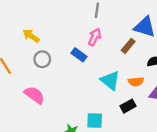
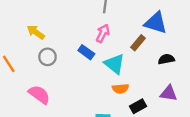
cyan triangle: (110, 80) -> (115, 64), moved
orange semicircle: (136, 82) -> (120, 89), moved

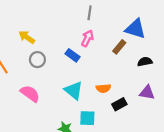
cyan triangle: (115, 64) -> (74, 90), moved

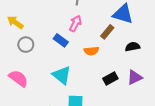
orange semicircle: (103, 88) -> (91, 51), moved
purple triangle: (147, 93) -> (135, 77), turned -35
black rectangle: (119, 104) -> (110, 78), moved

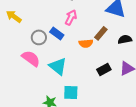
brown rectangle: (107, 32) -> (101, 33), moved
gray circle: (26, 45) -> (39, 37), moved
pink semicircle: (18, 78) -> (31, 58), moved

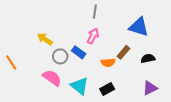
yellow arrow: (14, 16) -> (45, 39), moved
black rectangle: (104, 69) -> (107, 89), moved

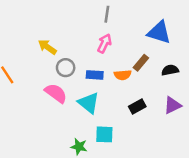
blue rectangle: (79, 52) -> (95, 75), moved, turned -32
black rectangle: (107, 89) -> (137, 107), moved

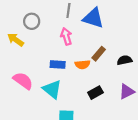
blue triangle: (159, 32) -> (93, 18), moved
pink arrow: (104, 43) -> (66, 36), turned -42
gray circle: (66, 68) -> (32, 21), moved

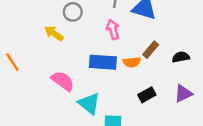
blue rectangle: (58, 65) -> (103, 62), size x1.5
cyan triangle: (52, 89) -> (89, 104), moved

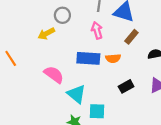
yellow arrow: (54, 33) -> (46, 34), turned -63
brown rectangle: (151, 50) -> (131, 37), moved

